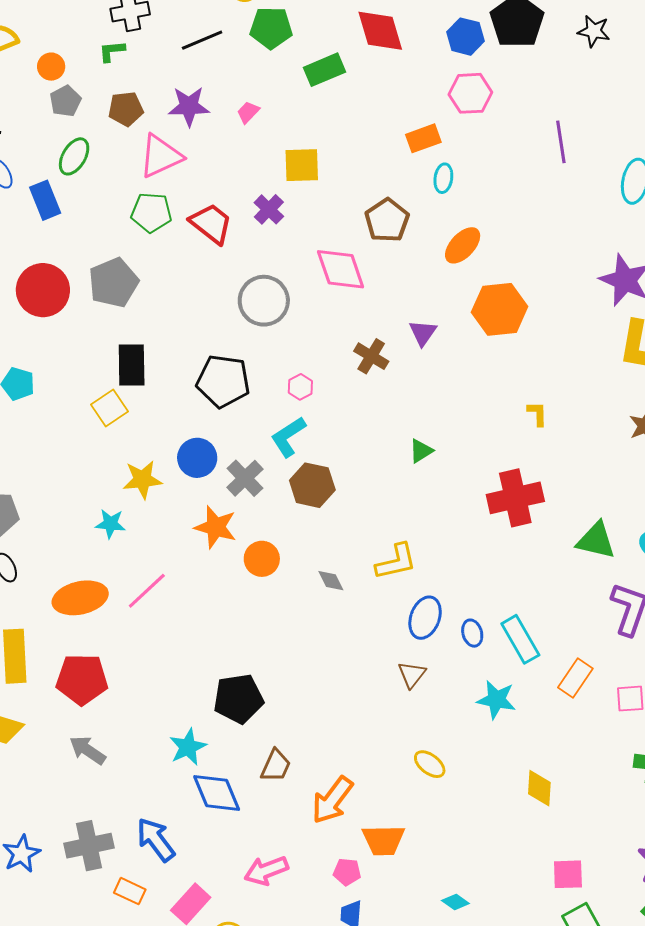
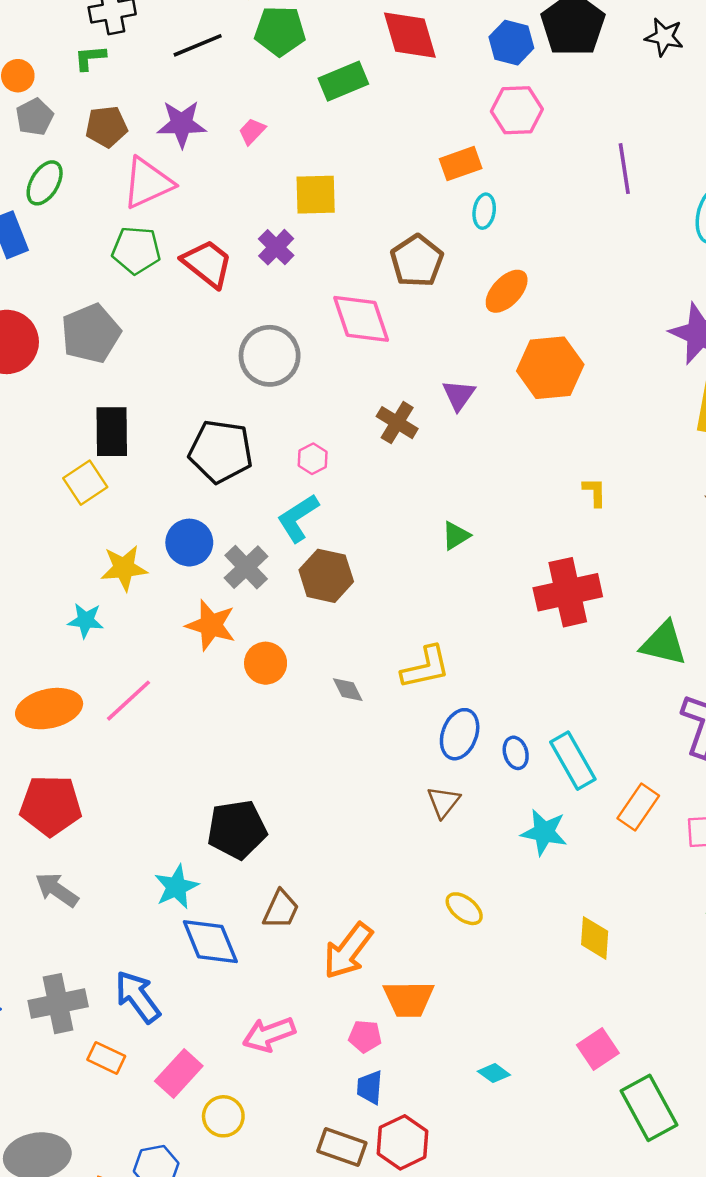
pink square: (568, 874) -> (598, 1049), moved, turned -32

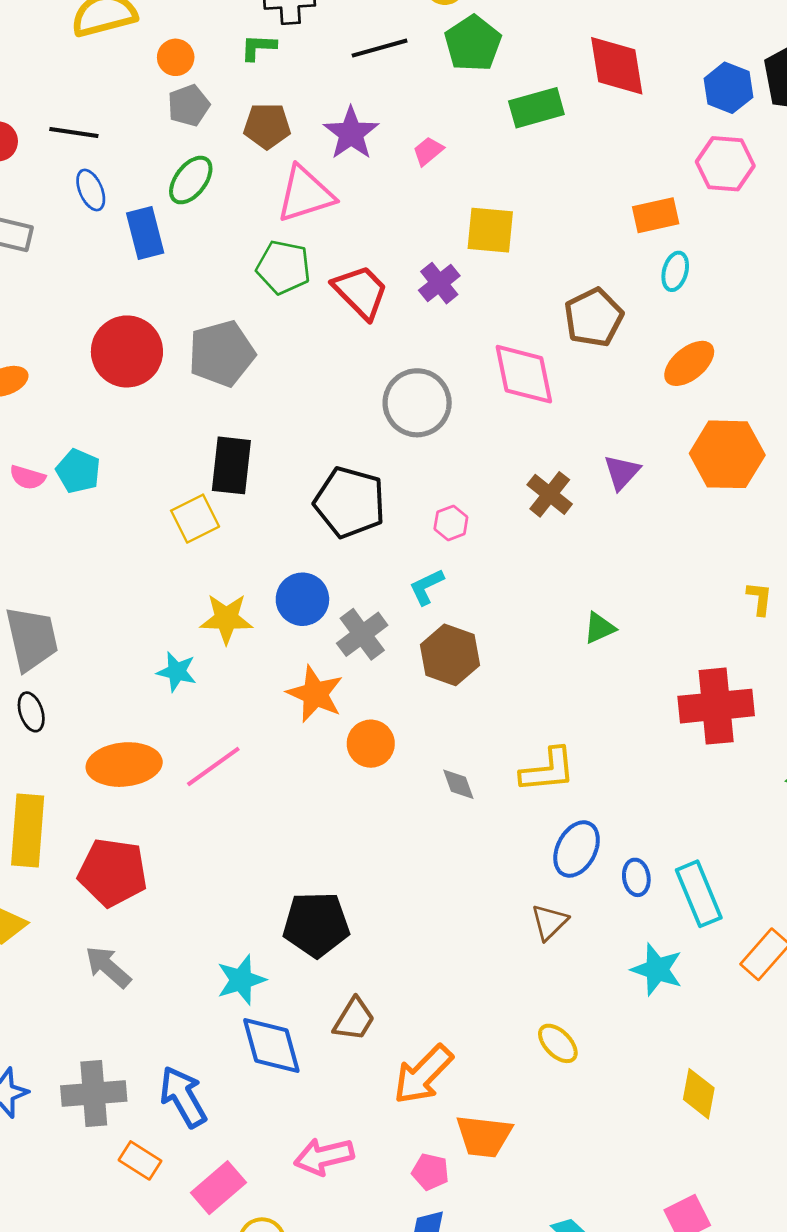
green pentagon: (280, 31) -> (473, 43), turned 30
purple star: (182, 124) -> (351, 133), turned 30
cyan L-shape: (298, 518) -> (426, 587), size x0.7

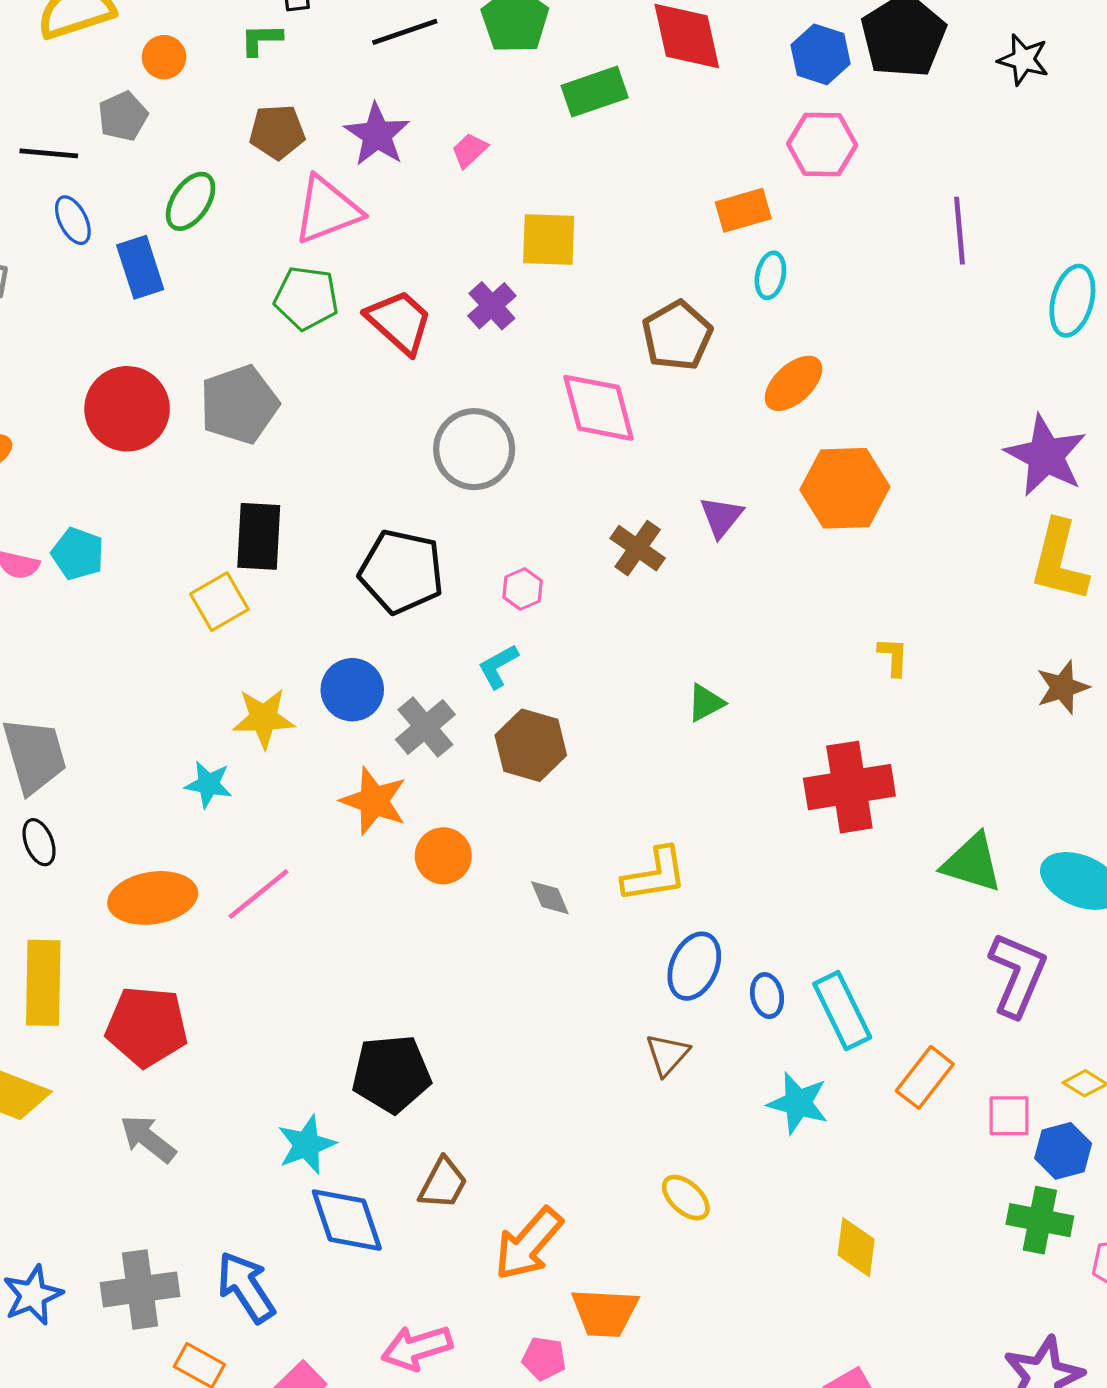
gray pentagon: (189, 105) -> (123, 116), moved

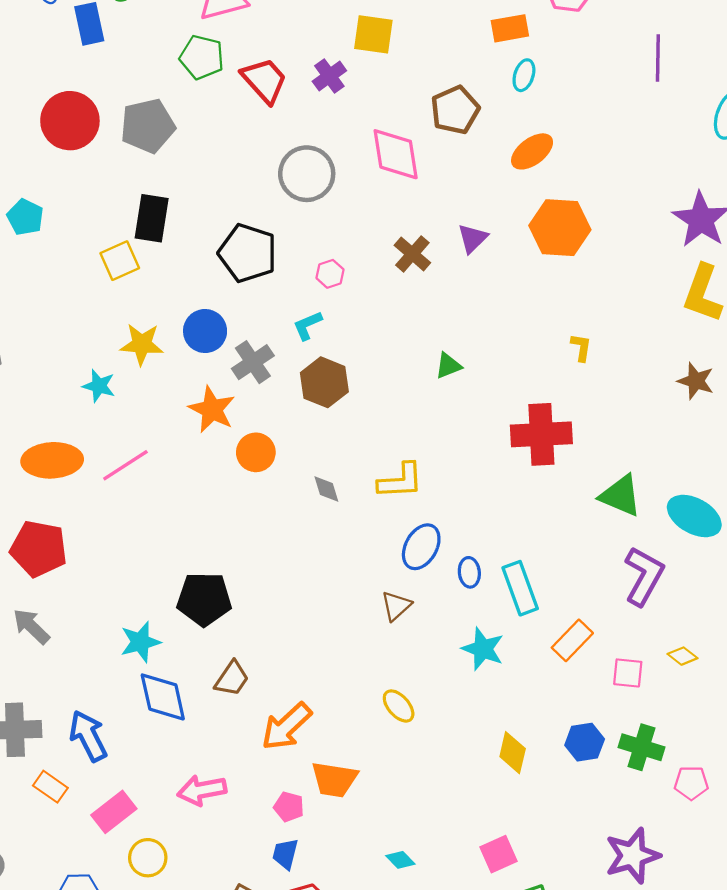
brown star: (1063, 687) -> (696, 381), turned 30
blue hexagon: (1063, 1151) -> (585, 742), moved

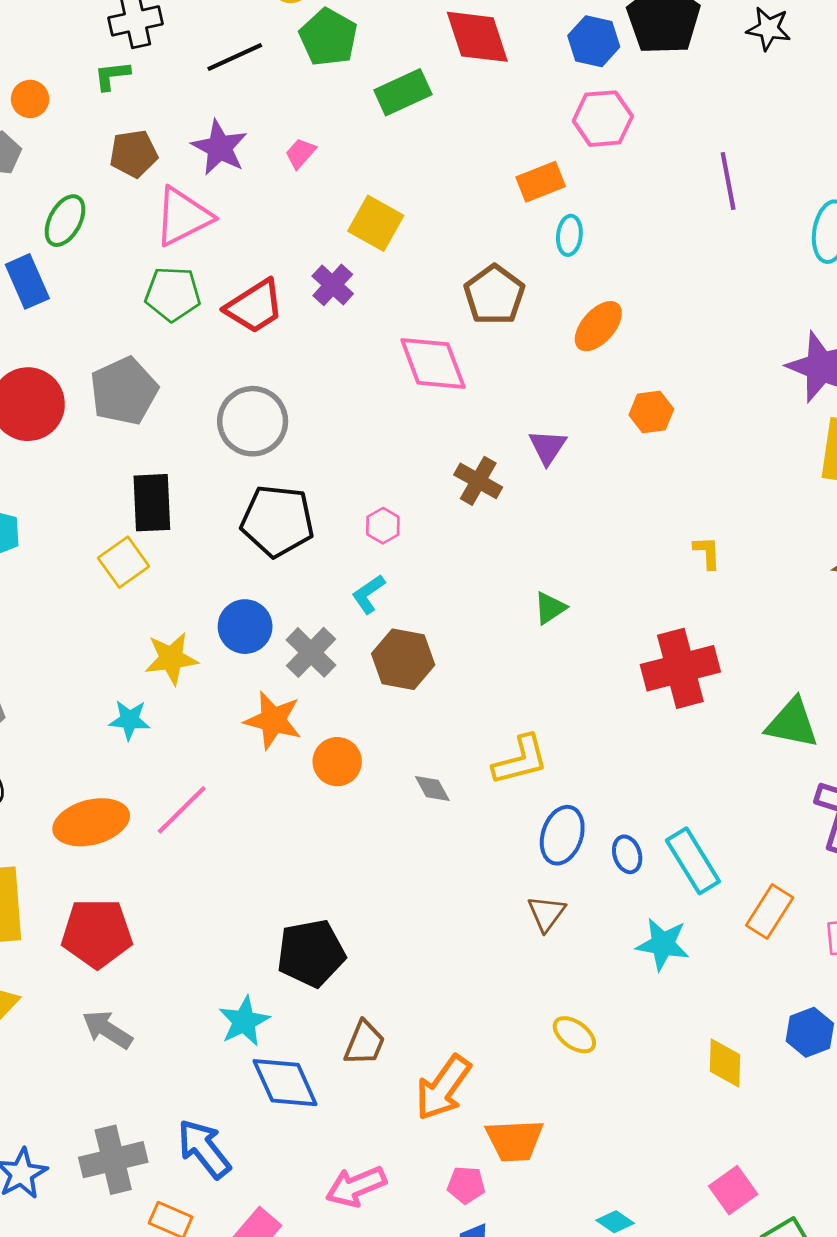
yellow square: (373, 34) -> (376, 223), turned 33
red trapezoid: (264, 80) -> (255, 306), turned 111
gray circle: (307, 174) -> (253, 421), moved
orange hexagon: (560, 228) -> (651, 412), size x0.6

